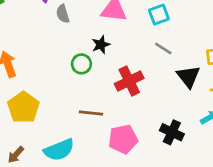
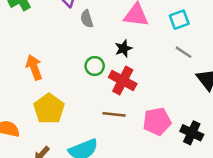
green circle: (81, 64) -> (95, 66), moved
red cross: (129, 81) -> (123, 81), moved, turned -36
pink pentagon: (123, 139) -> (157, 121), moved

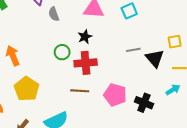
gray line: (184, 52) -> (133, 50), moved, turned -40
red cross: (123, 81) -> (86, 63), turned -30
pink pentagon: (157, 121) -> (115, 95), turned 30

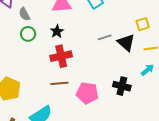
green circle: (62, 52) -> (28, 34), moved
pink pentagon: (115, 95) -> (87, 93), moved

